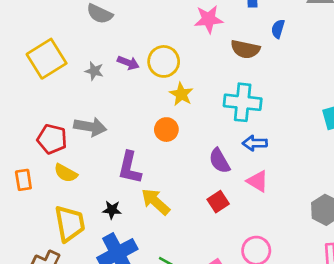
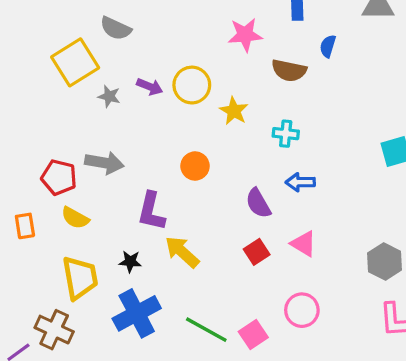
yellow square: (47, 59) -> (75, 62), moved
yellow star: (181, 94) -> (234, 111), moved
cyan cross: (243, 102) -> (286, 134), size x0.6
pink triangle: (258, 181) -> (304, 244), moved

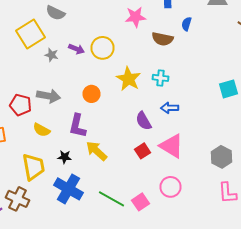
yellow star: (234, 111) -> (128, 79), moved, size x1.4
orange circle: (195, 166) -> (92, 94), moved
yellow semicircle: (75, 218) -> (42, 130), moved
pink triangle: (304, 244) -> (172, 146), size x1.5
blue cross: (137, 313) -> (68, 189), turned -32

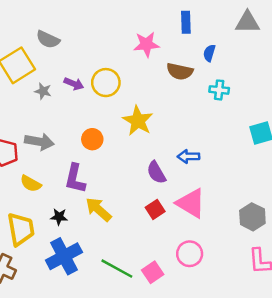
cyan cross: (160, 78) -> (219, 90), moved
blue cross: (68, 189) -> (64, 256), turned 32

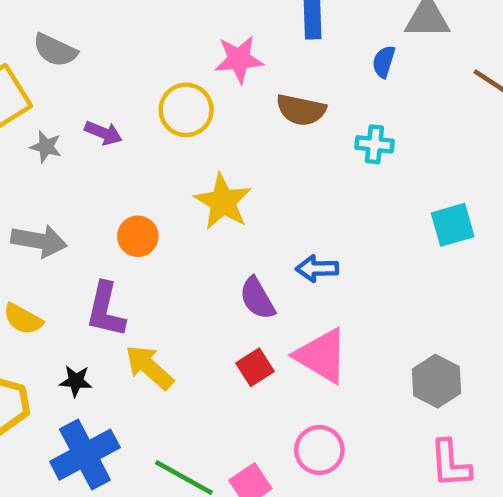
blue semicircle: (209, 53) -> (384, 62), moved
yellow circle: (106, 83) -> (186, 110), moved

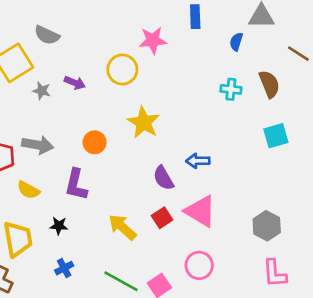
brown semicircle: (301, 110) -> (269, 84), moved, turned -124
yellow arrow: (149, 367) -> (122, 227), moved
blue cross: (85, 455) -> (64, 268), size x0.5

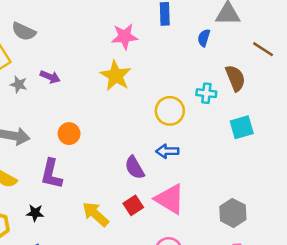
yellow circle: (122, 70) -> (170, 111), moved
cyan cross: (231, 89) -> (206, 93), moved
yellow star: (144, 122) -> (116, 76), moved

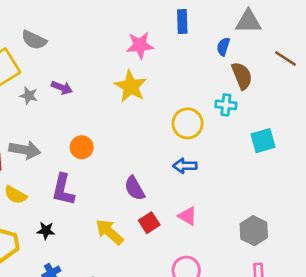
brown semicircle: (235, 78) -> (242, 76), moved
purple semicircle: (135, 168) -> (135, 188), moved
pink triangle: (170, 199) -> (188, 216), size x0.6

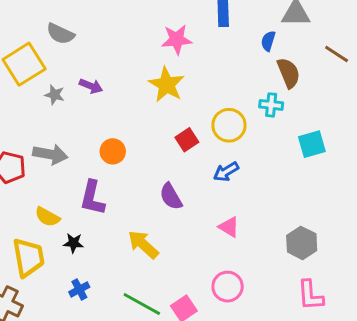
blue arrow: (185, 166) -> (226, 172), turned -30
yellow semicircle: (15, 195) -> (47, 217), moved
red square: (149, 223) -> (187, 140), moved

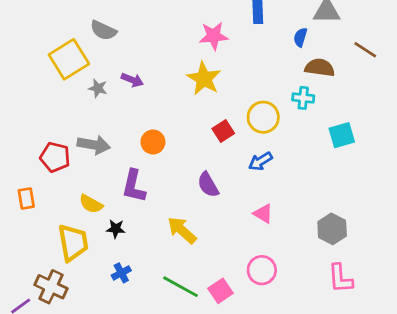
brown semicircle: (289, 73) -> (320, 68), turned -60

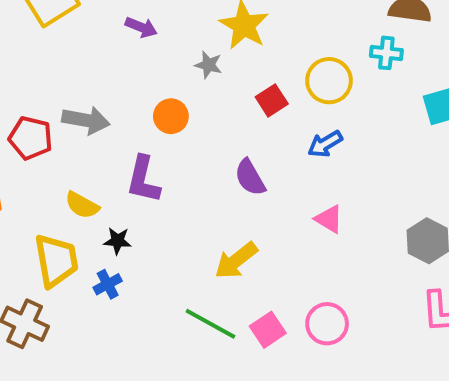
gray star: (98, 88) -> (208, 65), moved
yellow arrow: (182, 230) -> (236, 261), moved, turned -80
pink circle: (262, 270) -> (327, 324), moved
blue cross: (121, 273) -> (108, 284), moved

